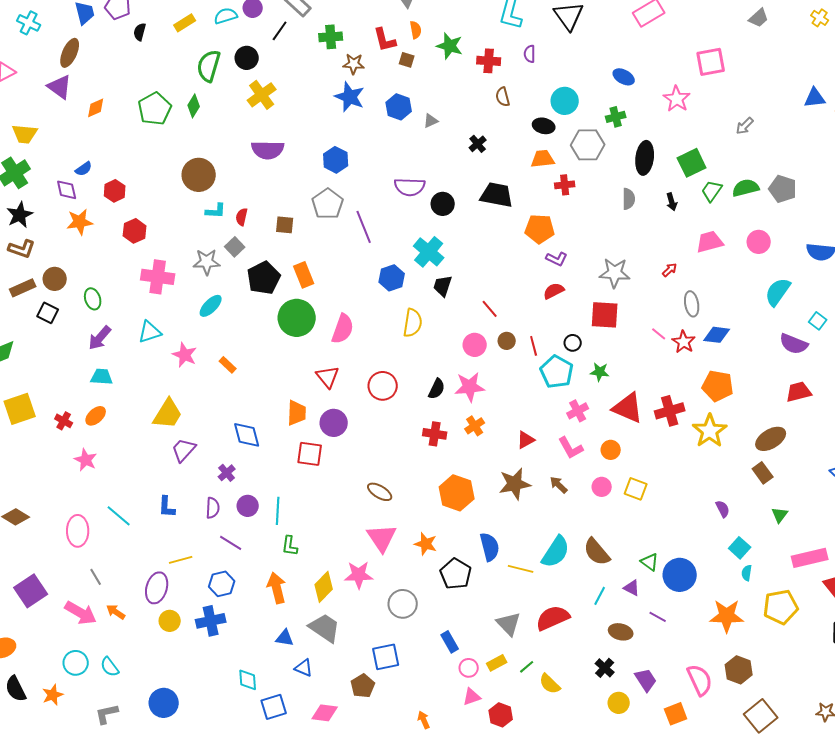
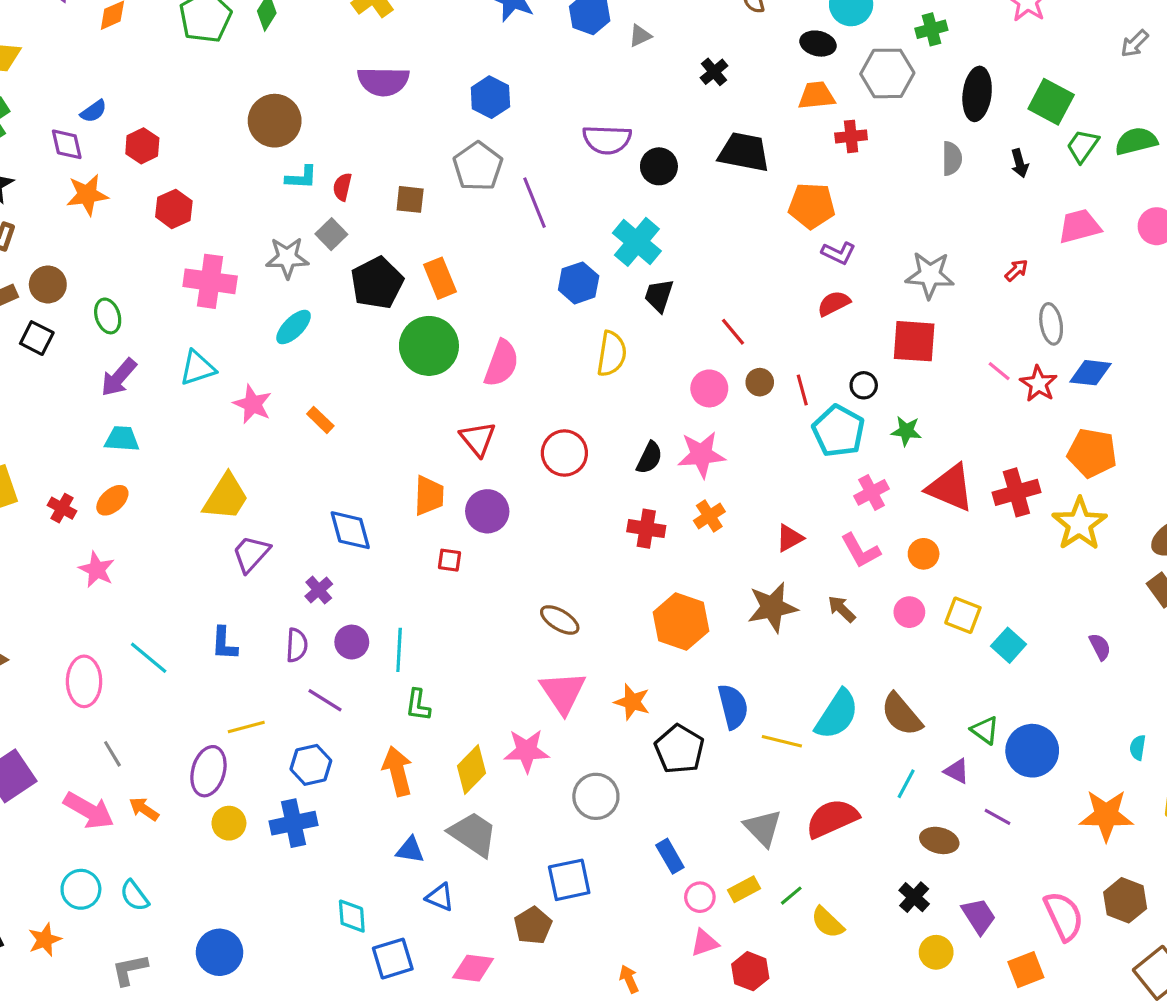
green square: (692, 163) -> (1051, 102), turned -36
red square: (310, 454) -> (449, 560), size x0.6
cyan square: (740, 548) -> (1009, 645), moved

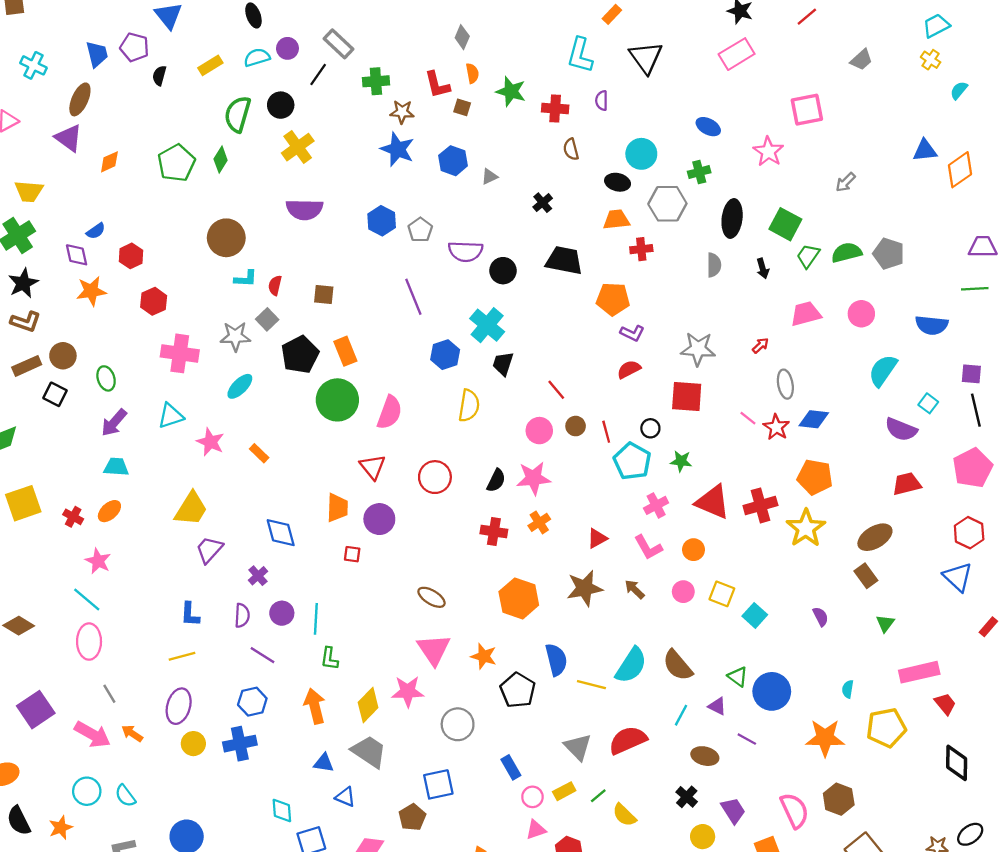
gray pentagon: (478, 166) -> (420, 230), moved, size x0.7
cyan line: (149, 658) -> (87, 600), moved
yellow line: (246, 727) -> (182, 656), moved

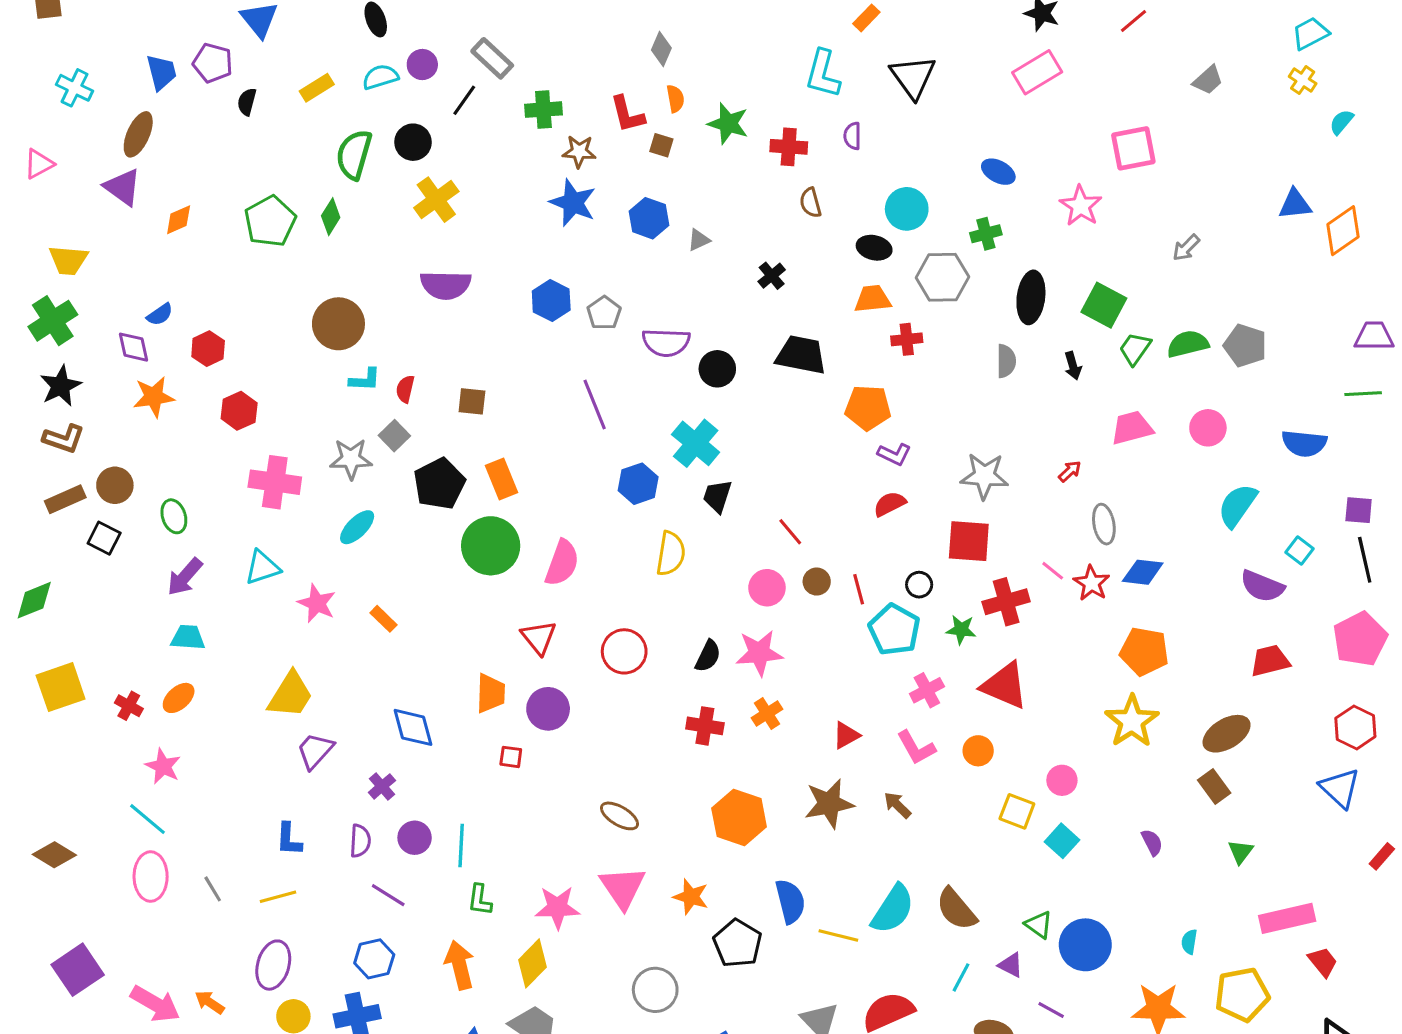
red cross: (760, 505) -> (1006, 602), moved
pink circle: (683, 592) -> (1062, 780), moved
pink star: (408, 691) -> (557, 908), moved
gray line: (109, 694) -> (213, 889), moved

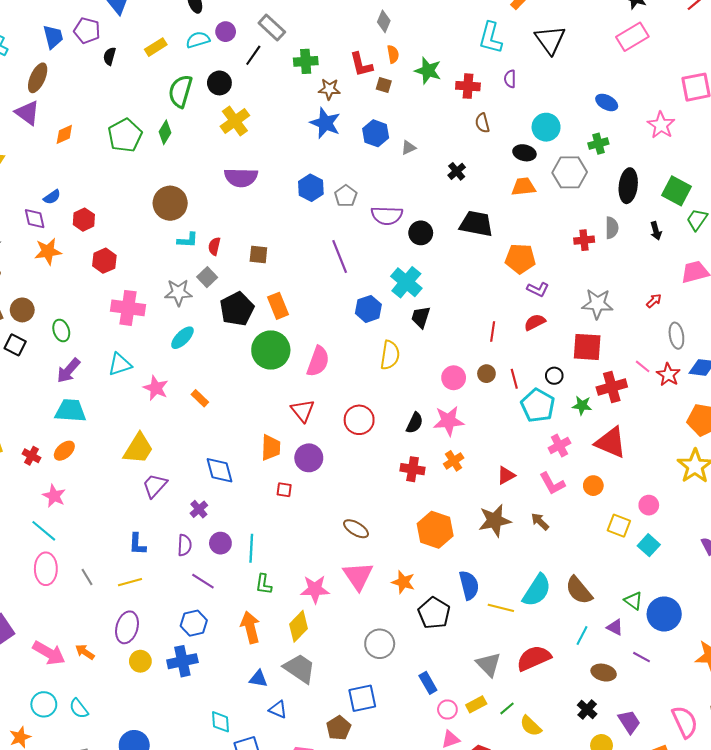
red cross: (907, 339) -> (584, 240), moved
red line: (790, 532) -> (493, 332), moved, turned 48
cyan trapezoid: (188, 637) -> (71, 411), size x1.4

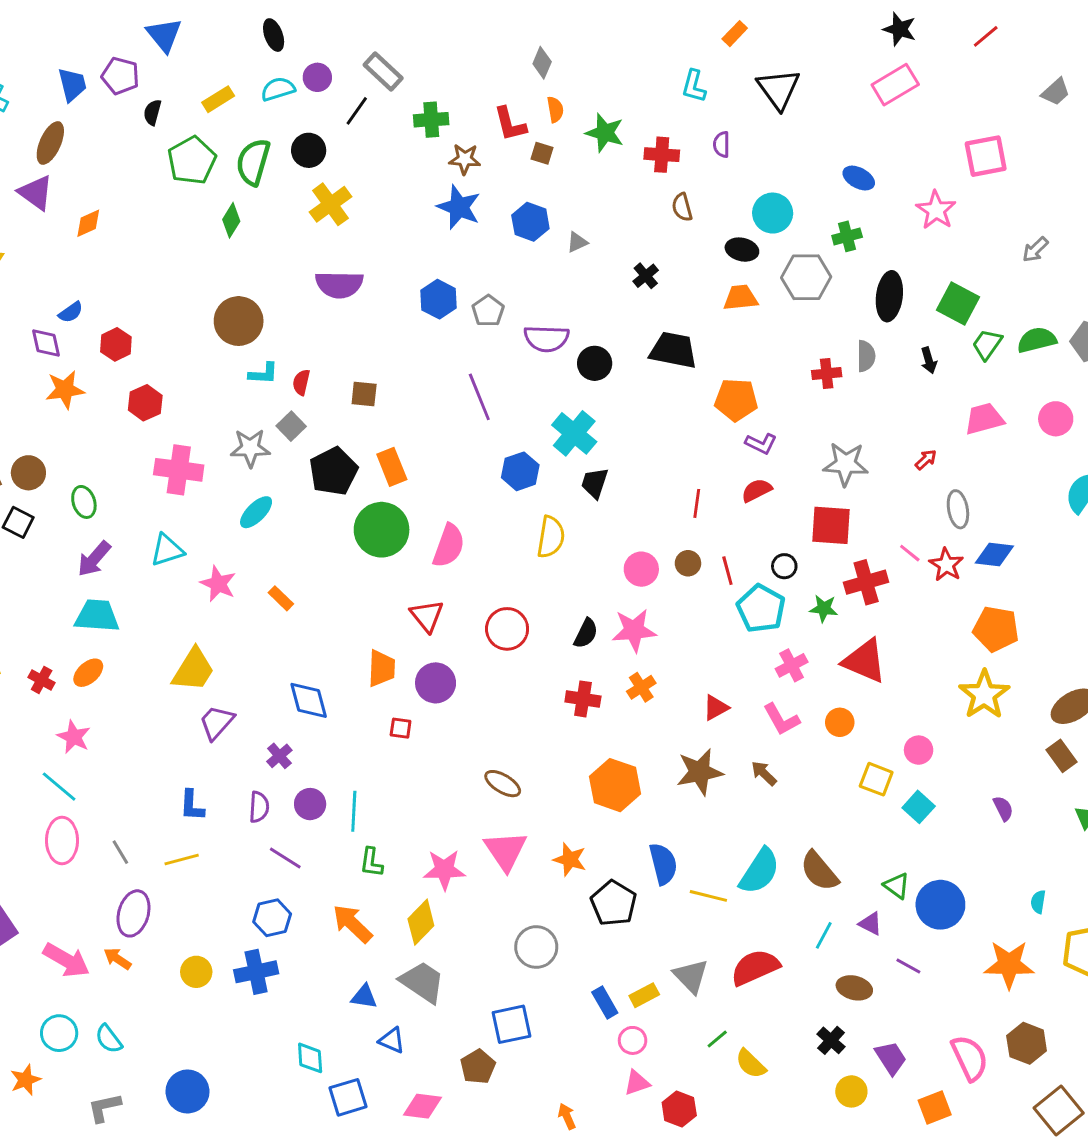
cyan L-shape: (491, 38) -> (694, 86), size x0.7
green pentagon: (125, 135) -> (192, 161), moved
purple ellipse: (127, 627) -> (133, 913), moved
orange arrow: (250, 627) -> (352, 924), turned -32
yellow rectangle: (476, 704) -> (644, 995), moved

